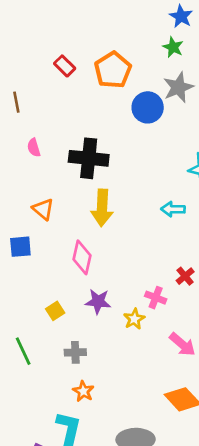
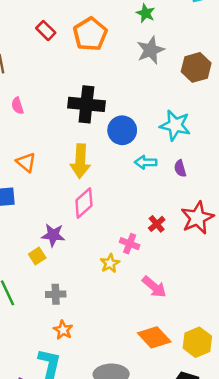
blue circle: (148, 107) -> (122, 130), moved
black cross: (89, 158) -> (86, 104), moved
pink diamond: (82, 257) -> (84, 203), moved, turned 36
purple star: (98, 302) -> (53, 235), moved

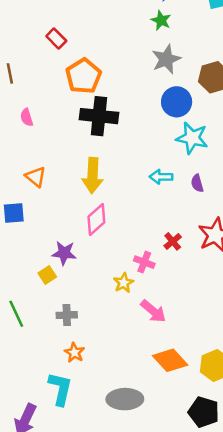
orange pentagon: (90, 34) -> (83, 76), moved
blue circle: (122, 130) -> (177, 102), moved
pink arrow: (154, 287) -> (153, 311), moved

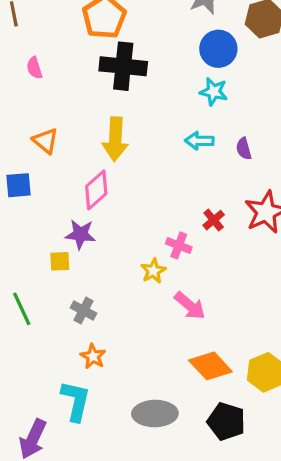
cyan star: (192, 138) -> (214, 92), moved, size x0.7
pink diamond: (96, 219) -> (96, 190), moved
yellow square: (47, 275) -> (60, 261), turned 30
gray cross: (67, 315) -> (84, 310), turned 30
black pentagon: (204, 412) -> (226, 421), moved

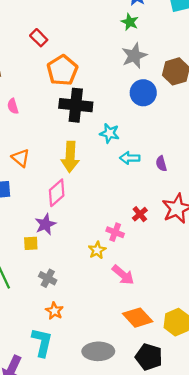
cyan star: (214, 92) -> (110, 133), moved
purple star: (80, 234) -> (45, 224), turned -30

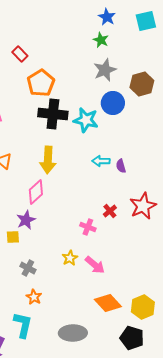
cyan star: (110, 133) -> (86, 120), moved, size x1.4
purple semicircle: (161, 164) -> (121, 166), moved
yellow star: (97, 250) -> (70, 258), moved
black pentagon: (149, 357) -> (132, 338), moved

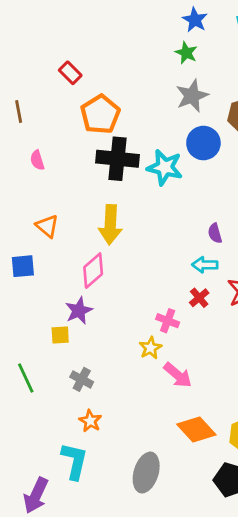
cyan arrow: (101, 161) -> (205, 265), moved
yellow star: (70, 258) -> (150, 348), moved
gray ellipse: (73, 333) -> (146, 473), turned -72

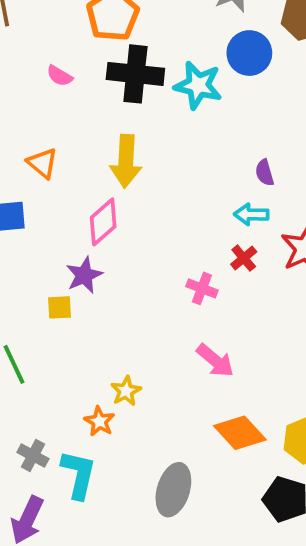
pink semicircle: (37, 160) -> (60, 76), moved, turned -42
yellow star: (150, 348) -> (126, 391), moved
gray cross: (82, 379) -> (33, 456), moved

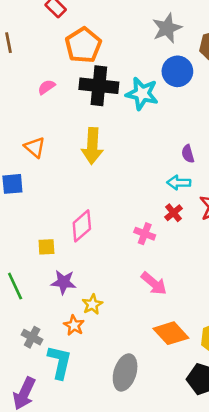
pink semicircle: (60, 76) -> (46, 87), turned 114
pink diamond: (103, 222) -> (82, 226), moved
purple star: (84, 275) -> (64, 282), moved, turned 30
gray cross: (33, 456) -> (32, 337), moved

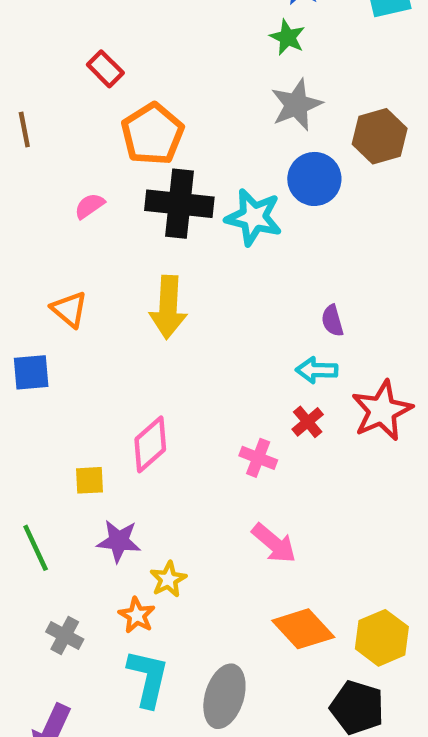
cyan L-shape: (60, 362) -> (148, 678), moved

